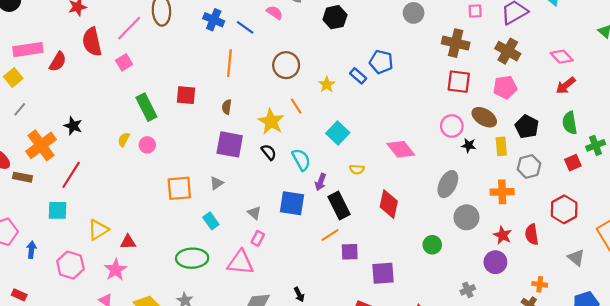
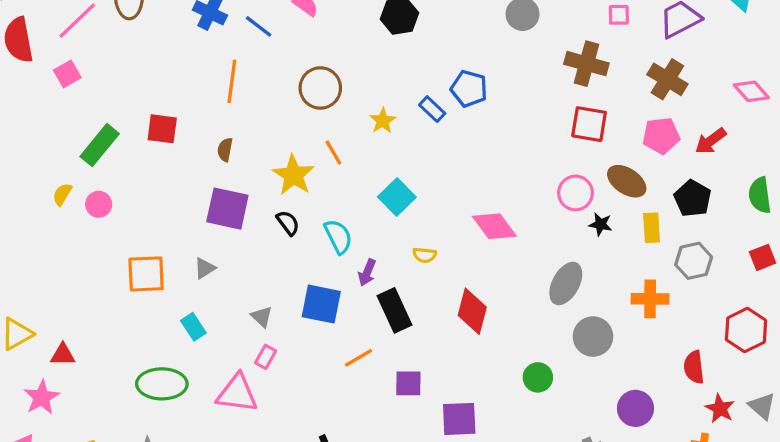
red arrow: (566, 85) -> (711, 141), moved
green rectangle: (146, 107) -> (100, 145), turned 64
orange line: (330, 235) -> (359, 358), moved
red star: (503, 235) -> (720, 409), moved

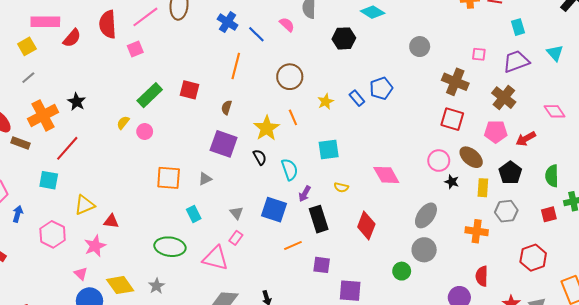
blue pentagon: (469, 89) -> (381, 88), turned 30
cyan square: (397, 197) -> (329, 150), turned 30
gray circle: (593, 337) -> (424, 250), moved
red semicircle: (694, 367) -> (482, 276), moved

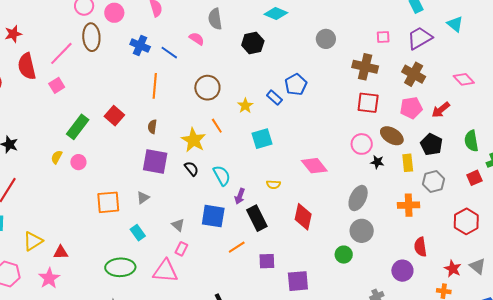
red square: (189, 90) -> (114, 116), turned 36
cyan square: (329, 150) -> (262, 139), moved

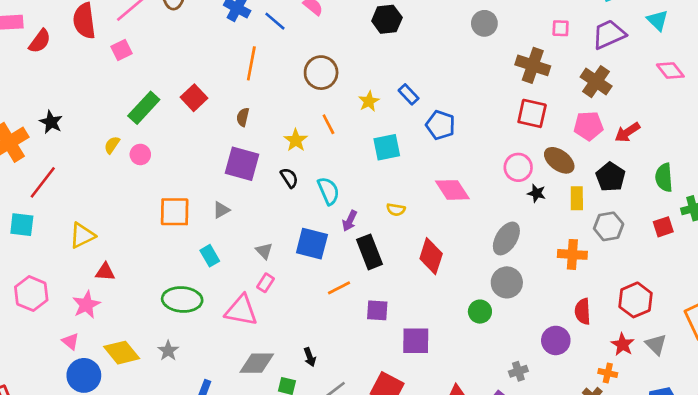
pink diamond: (464, 79) -> (670, 71), moved
blue pentagon: (296, 84) -> (440, 125), moved, turned -30
yellow star: (194, 140) -> (296, 140), size x0.7
red hexagon: (466, 221) -> (636, 300), moved
yellow triangle: (33, 241) -> (82, 235), moved

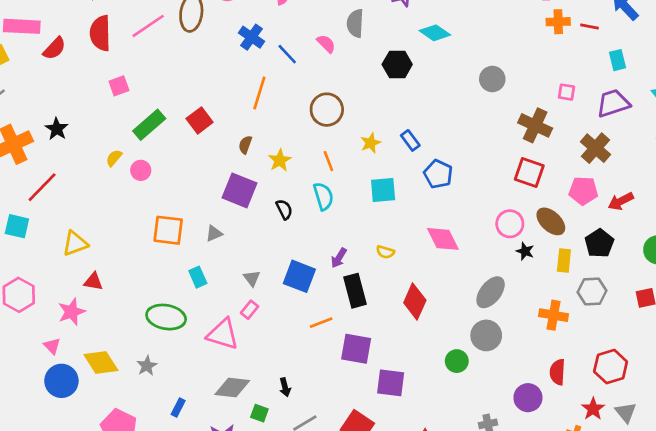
pink square: (121, 50) -> (119, 86), moved
yellow star: (296, 140) -> (280, 160), moved
cyan semicircle: (328, 191) -> (323, 196), moved
purple square: (377, 310) -> (356, 349), size x1.4

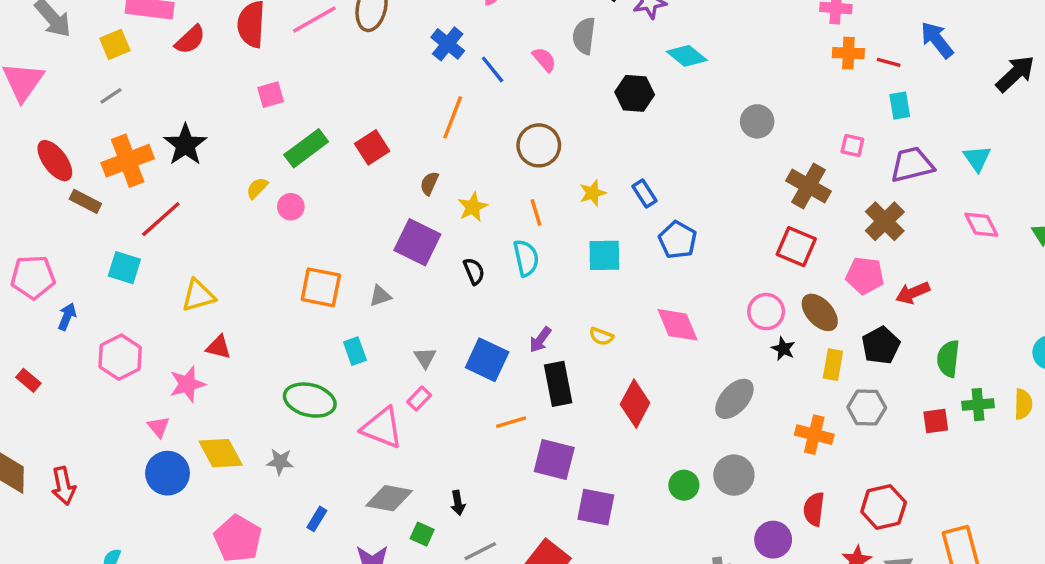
cyan rectangle: (617, 60) -> (900, 106), moved
black star: (57, 129) -> (185, 145), size x1.4
gray circle: (486, 335) -> (734, 475), moved
gray star: (147, 366) -> (280, 462), turned 30

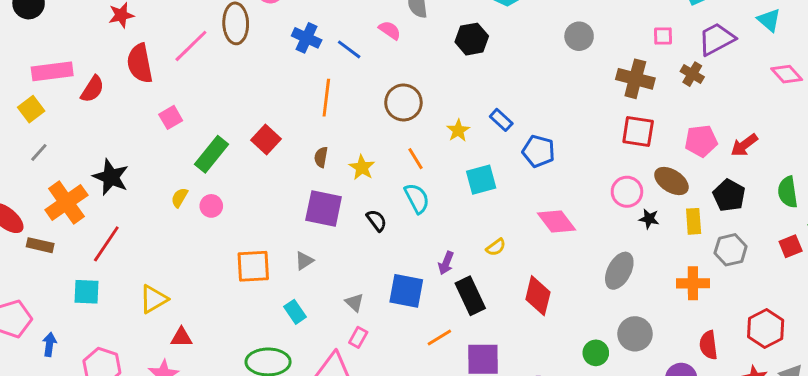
brown cross: (885, 221) -> (692, 74), moved, size x0.7
yellow semicircle: (601, 336) -> (496, 247), turned -42

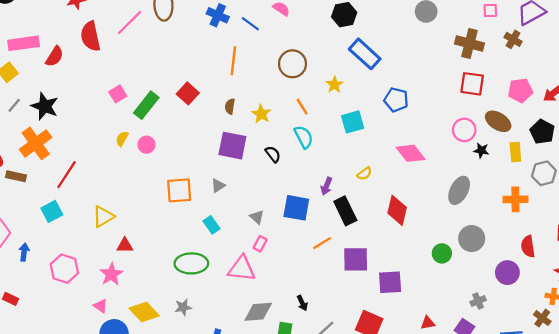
pink square: (171, 117) -> (118, 94), moved
blue rectangle: (501, 120) -> (365, 54), moved, size x1.8
black star: (111, 177) -> (45, 106), moved
cyan square: (86, 292) -> (52, 211), turned -30

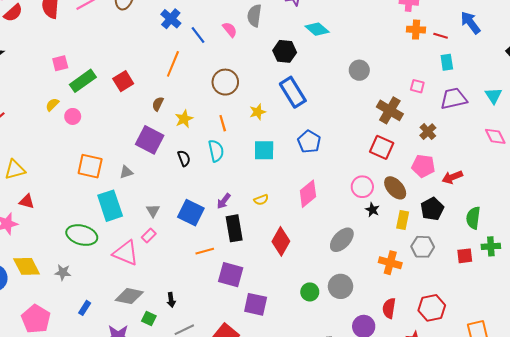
brown cross: (513, 39) -> (428, 132), moved
pink diamond: (411, 153) -> (308, 194), turned 72
cyan rectangle: (211, 225) -> (110, 206), size x1.8

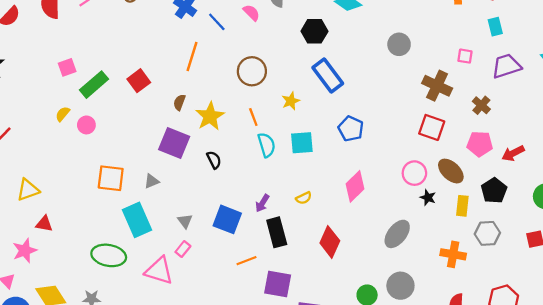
yellow star: (184, 119) -> (210, 116), size x1.4
cyan semicircle: (216, 151) -> (267, 145), moved

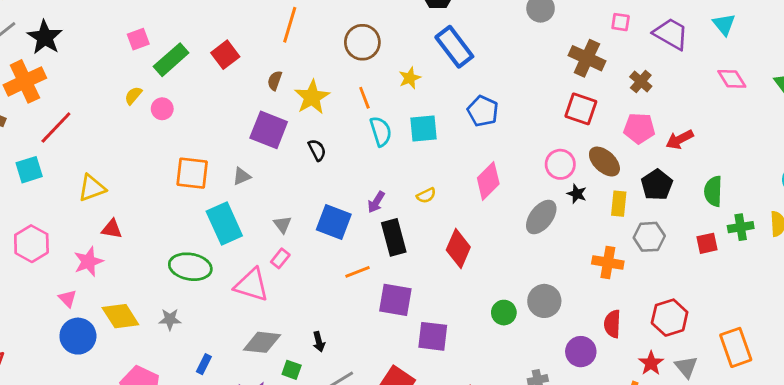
purple trapezoid: (506, 66) -> (671, 34), turned 48
gray ellipse: (397, 234) -> (541, 217), moved

